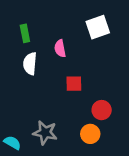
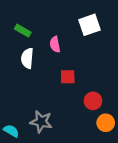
green rectangle: (25, 33) -> (23, 31), turned -49
orange circle: (90, 134) -> (106, 123), moved

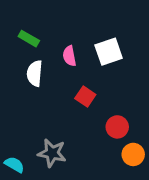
white square: (90, 25) -> (109, 52), moved
red square: (68, 77) -> (85, 97), turned 35

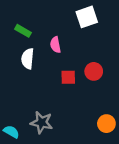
white square: (109, 52) -> (87, 17), moved
red square: (85, 97) -> (68, 77), turned -35
red circle: (117, 127) -> (94, 71), moved

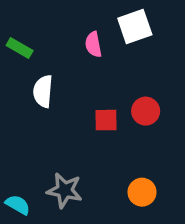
green rectangle: (23, 31) -> (20, 48), moved
pink semicircle: (55, 45) -> (93, 44), moved
orange circle: (106, 124) -> (142, 192), moved

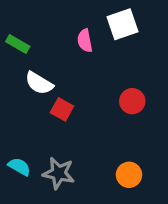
white semicircle: (43, 91) -> (39, 83), turned -64
red square: (106, 120) -> (62, 109), moved, turned 30
cyan semicircle: (18, 205) -> (19, 167), moved

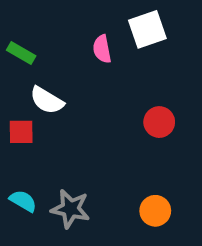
red square: (62, 109) -> (21, 132), moved, turned -30

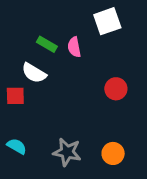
pink semicircle: (102, 49) -> (74, 47), moved
green rectangle: (21, 53) -> (47, 44), moved
gray star: (70, 209) -> (67, 152), moved

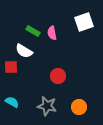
white square: (107, 21) -> (84, 22), moved
red circle: (116, 89) -> (58, 76), moved

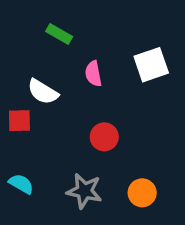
white square: (84, 22) -> (151, 65), moved
green rectangle: (33, 31) -> (59, 34), moved
pink semicircle: (52, 33) -> (93, 74), moved

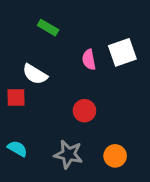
pink semicircle: (93, 74) -> (89, 60), moved

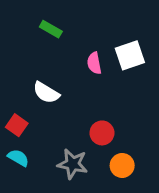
white semicircle: (35, 74) -> (46, 93), moved
red square: (16, 98) -> (17, 125), moved, turned 36
red circle: (84, 111) -> (102, 133), moved

